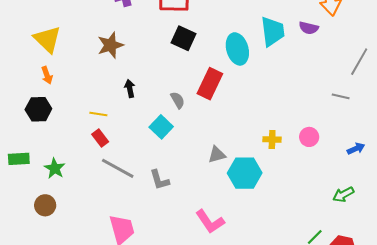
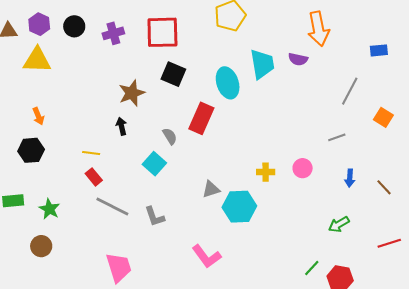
yellow triangle: (47, 39) -> (37, 60), moved, turned -40
brown star: (110, 45) -> (132, 93), moved
gray line: (341, 96) -> (337, 137), moved, turned -30
blue arrow: (356, 149) -> (350, 178), turned 120

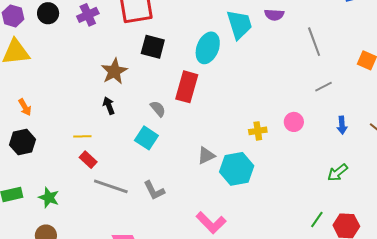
cyan ellipse: (228, 83) -> (208, 48), turned 48
gray line: (350, 91) -> (314, 42), moved, turned -40

